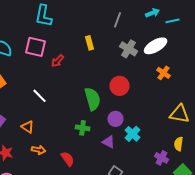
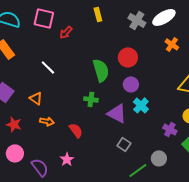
purple circle: (116, 119) -> (131, 84), moved
purple triangle: (109, 142) -> (117, 113), size x1.5

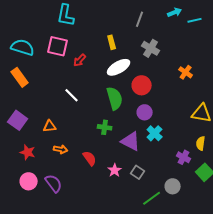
white ellipse: (164, 17) -> (119, 67), moved
white line: (48, 67) -> (72, 95), moved
orange triangle: (36, 98) -> (50, 126), turned -40
pink star: (67, 159) -> (115, 170), moved
purple semicircle: (40, 167) -> (54, 183), moved

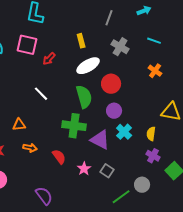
cyan line: (195, 20) -> (154, 41), moved, turned 32
green cross: (105, 127) -> (74, 126), size x1.6
yellow semicircle: (201, 143) -> (151, 134), moved
purple semicircle: (54, 183) -> (44, 196), moved

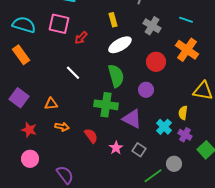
orange cross: (155, 71) -> (187, 50), size x1.6
red circle: (111, 84) -> (156, 62), moved
cyan cross: (124, 132) -> (164, 127), moved
purple semicircle: (44, 196) -> (65, 175), moved

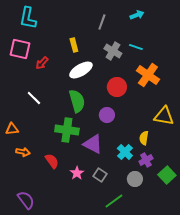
cyan line: (186, 20) -> (136, 47), moved
purple cross: (185, 135) -> (146, 160), turned 32
gray circle: (174, 164) -> (135, 179), moved

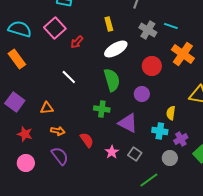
pink square: (20, 49) -> (55, 28), turned 35
green cross: (67, 130) -> (102, 109), size x0.7
yellow semicircle: (144, 138) -> (171, 113), moved
cyan cross: (125, 152) -> (160, 131), turned -35
purple semicircle: (26, 200) -> (60, 156), moved

